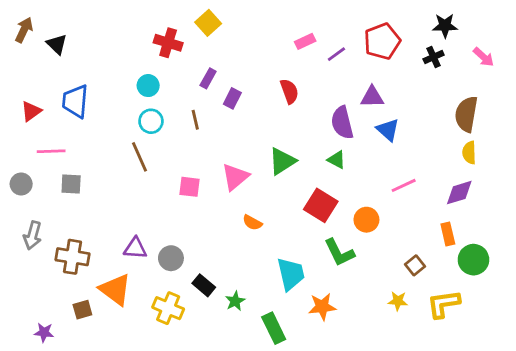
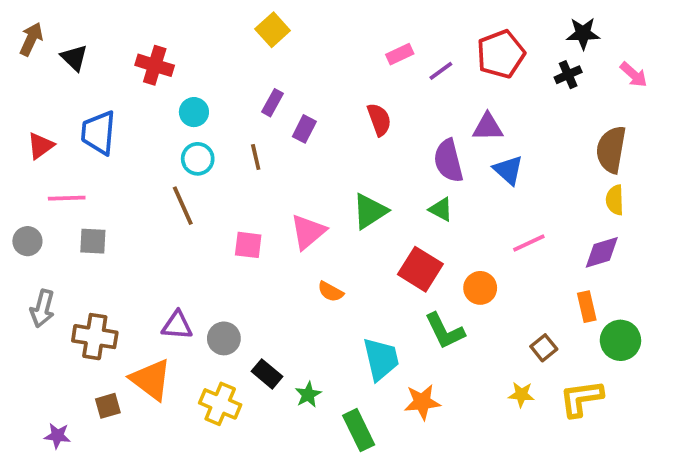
red cross: (168, 43) -> (155, 65), moved

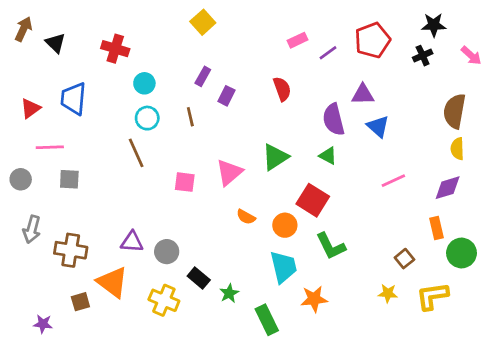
orange circle: (480, 288) -> (285, 225), moved

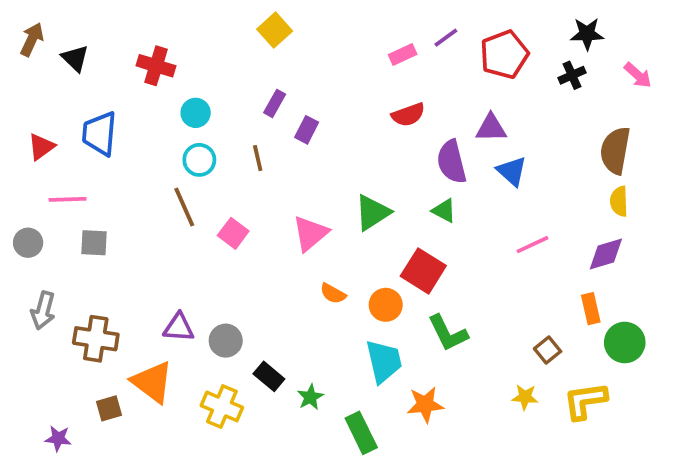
purple line: (328, 53) -> (446, 38), moved
red semicircle: (282, 89) -> (408, 115), moved, turned 90
pink square: (185, 182) -> (233, 233), moved, turned 30

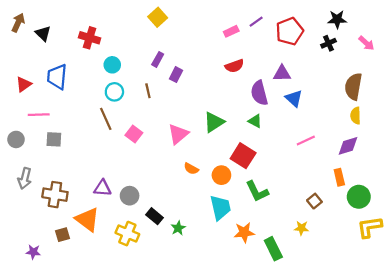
yellow L-shape: (585, 401) -> (370, 227), moved
green rectangle: (361, 433) -> (273, 249), moved

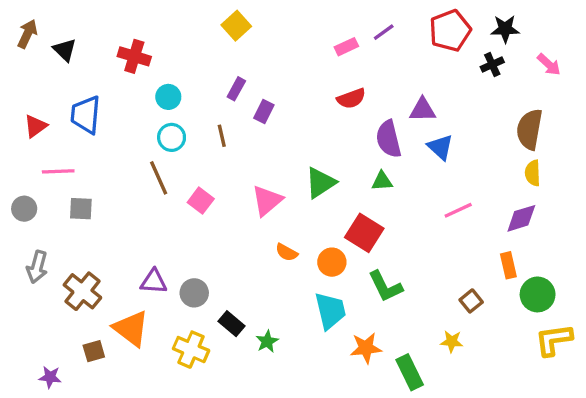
red pentagon: (290, 31) -> (450, 31), moved
green triangle: (255, 121) -> (382, 181), turned -32
brown cross: (55, 195) -> (82, 291), turned 30

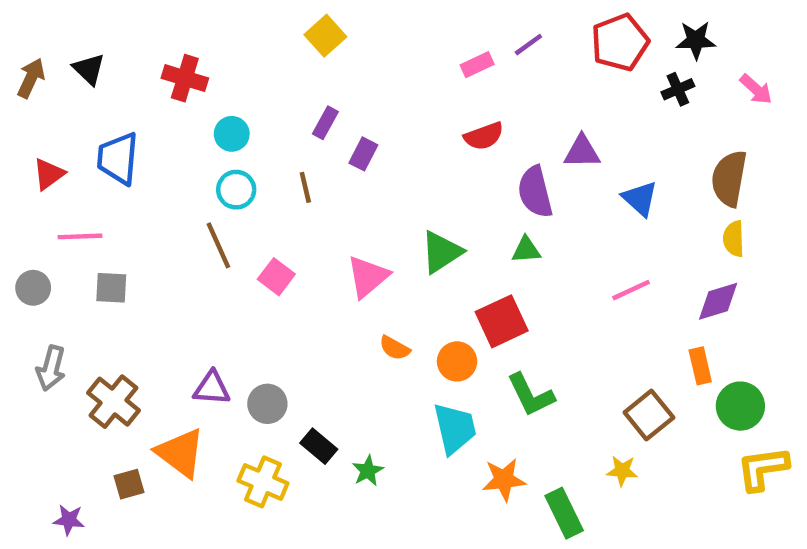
brown arrow: (27, 34) -> (31, 78), moved
blue triangle: (440, 147) -> (640, 199), moved
red square: (364, 233) -> (502, 321), turned 33
brown square: (471, 301) -> (649, 415), size x1.5

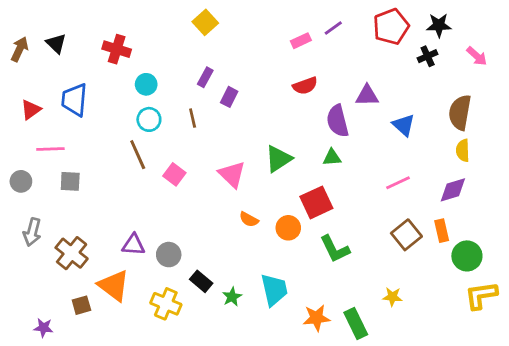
pink triangle: (368, 277) -> (232, 174), turned -36
brown square: (649, 415) -> (406, 235), moved
cyan trapezoid: (455, 428) -> (274, 290), moved
orange star: (504, 480) -> (316, 318), moved

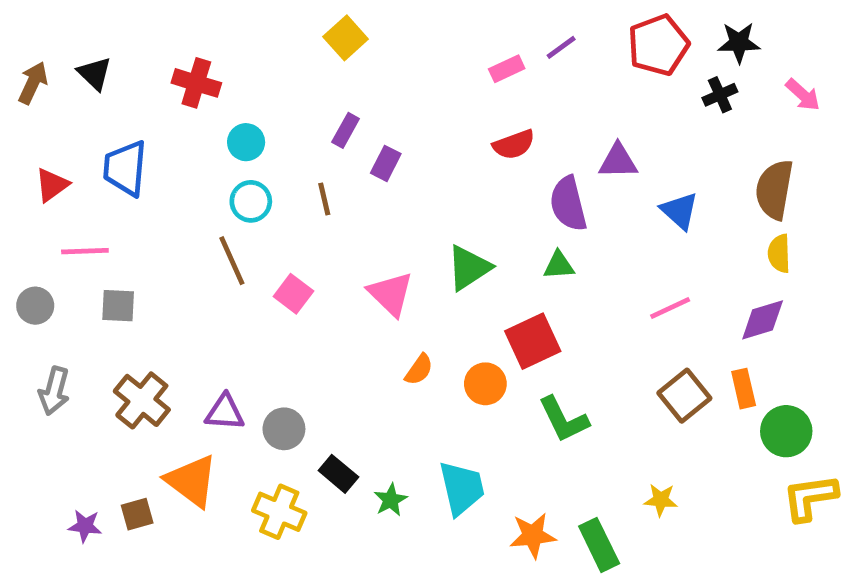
orange semicircle: (249, 219) -> (419, 370), turned -84
brown cross: (72, 253) -> (142, 400), moved
purple star: (43, 328) -> (85, 526), moved

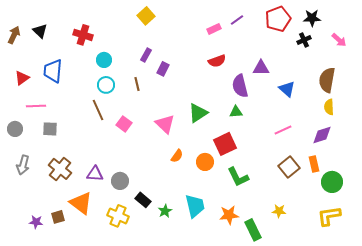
yellow L-shape: (810, 498) -> (329, 216), moved
orange star: (533, 535) -> (229, 215), moved

